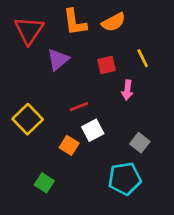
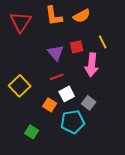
purple triangle: (58, 60) -> (56, 53), moved, turned -30
pink arrow: (127, 90) -> (92, 65), size x1.6
gray square: (140, 143) -> (89, 103), moved
cyan pentagon: (125, 179) -> (73, 122), moved

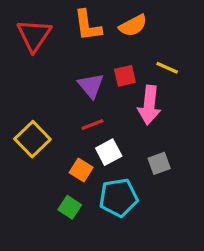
yellow line: (103, 42) -> (167, 68), turned -40
gray square: (89, 103) -> (159, 163), moved, turned 32
green square: (32, 132) -> (70, 207), moved

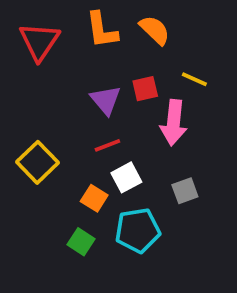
orange semicircle: (133, 26) -> (155, 30), turned -108

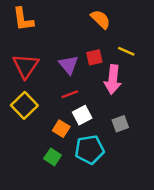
orange L-shape: (102, 30) -> (23, 19), moved
red triangle: (39, 41) -> (26, 66), moved

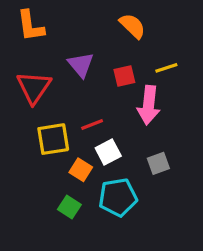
yellow line: (126, 51) -> (166, 68), turned -42
purple triangle: (69, 65) -> (81, 65), moved
yellow square: (24, 105) -> (53, 139), moved, turned 35

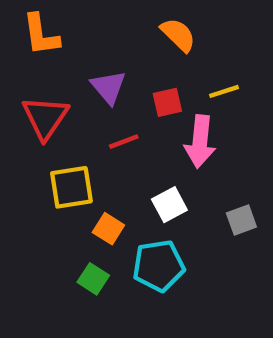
red line: (92, 125) -> (124, 142), moved
white square: (108, 152) -> (169, 205), moved
gray square: (158, 163) -> (241, 220), moved

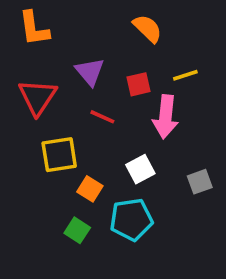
red line: (124, 142) -> (102, 117), turned 45

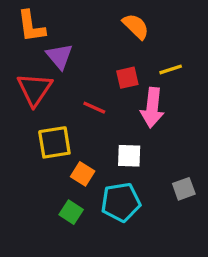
purple triangle: (90, 72) -> (59, 56), moved
white square: (140, 169) -> (129, 156), turned 30
gray square: (200, 182) -> (184, 189), moved

